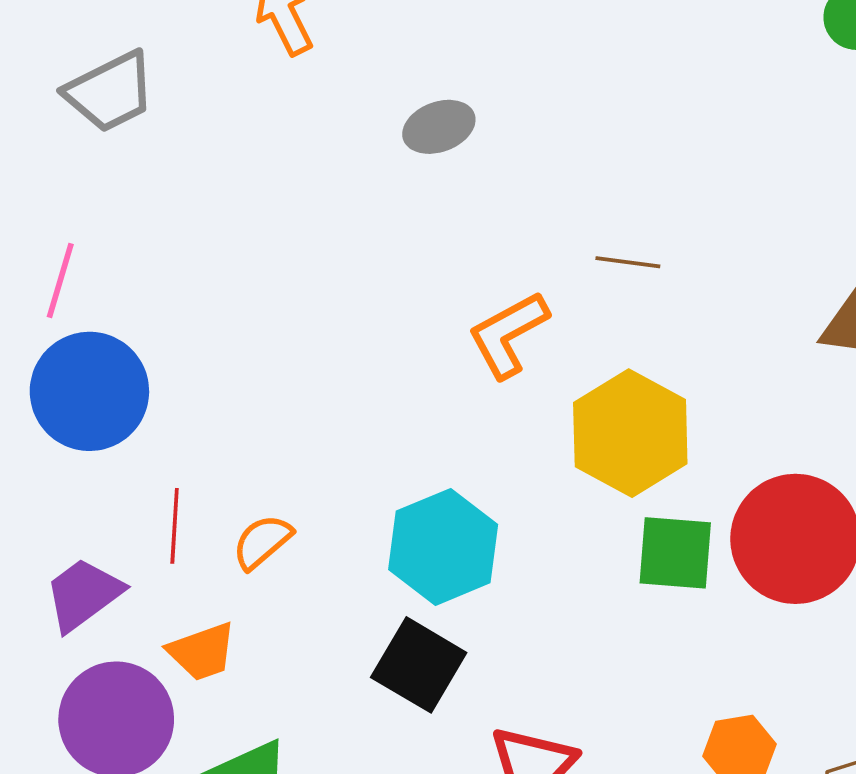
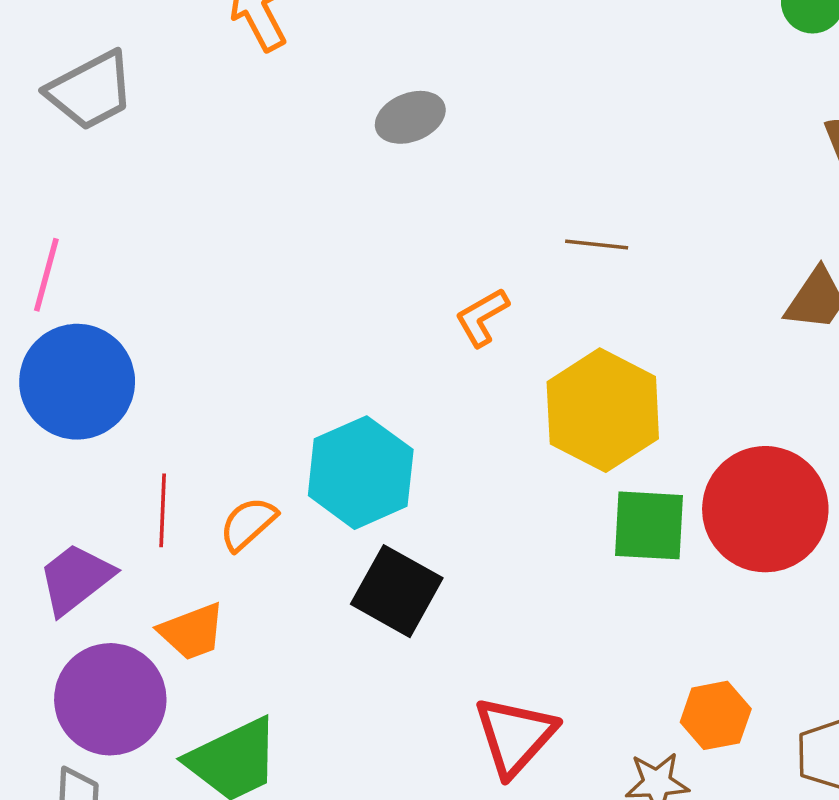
orange L-shape: (508, 334) -> (482, 317), size x0.7
cyan hexagon: (443, 547) -> (361, 473), moved
black square: (419, 665) -> (397, 591), moved

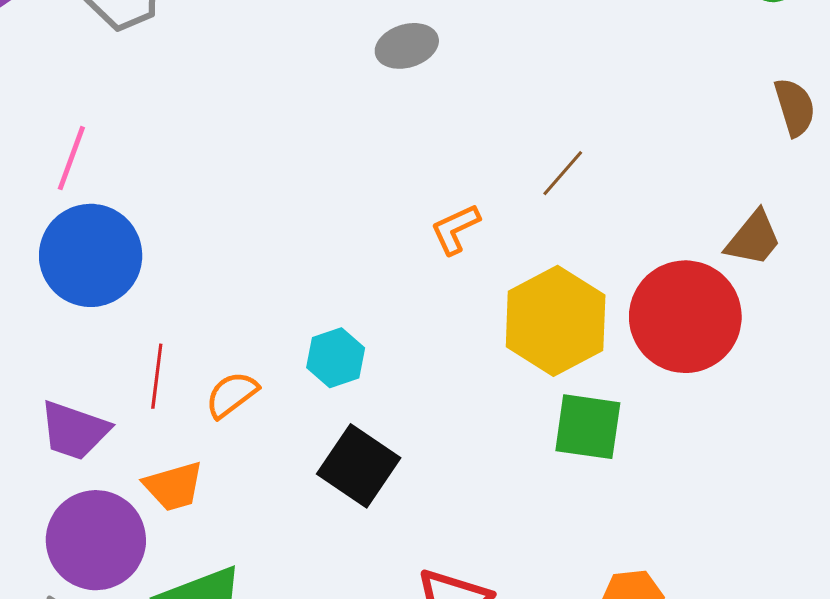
brown line: (597, 245) -> (563, 173), turned -60
cyan hexagon: (361, 473) -> (336, 358), size x0.6
red circle: (765, 509) -> (685, 317), moved
purple trapezoid: (76, 579) -> (74, 430), turned -128

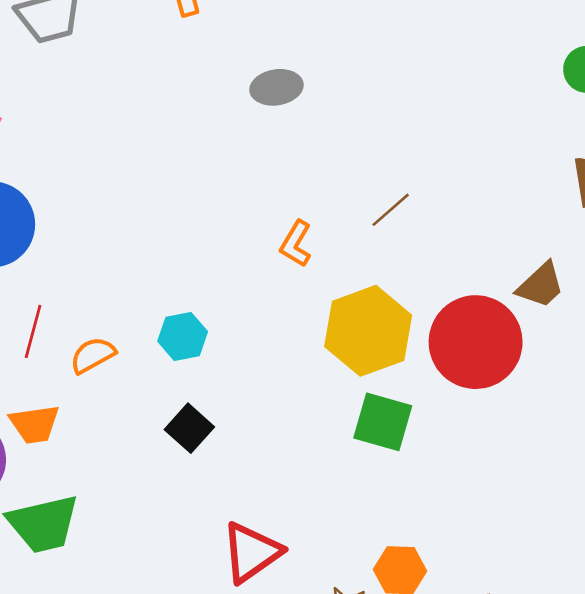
orange L-shape: (455, 229) -> (296, 244), turned -42
black square: (359, 466) -> (189, 428), size x0.7

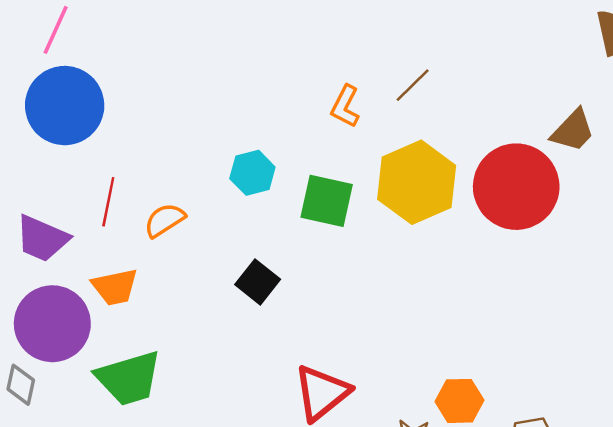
brown line: (391, 210) -> (413, 85), moved
cyan hexagon: (183, 336) -> (252, 173), moved
green square: (383, 422) -> (327, 201), moved

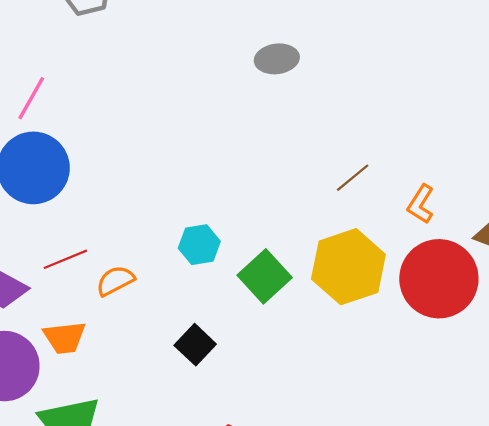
orange L-shape: (345, 106) -> (421, 204), moved
green square: (327, 201) -> (265, 276), turned 30
red line: (108, 202) -> (65, 259), turned 51

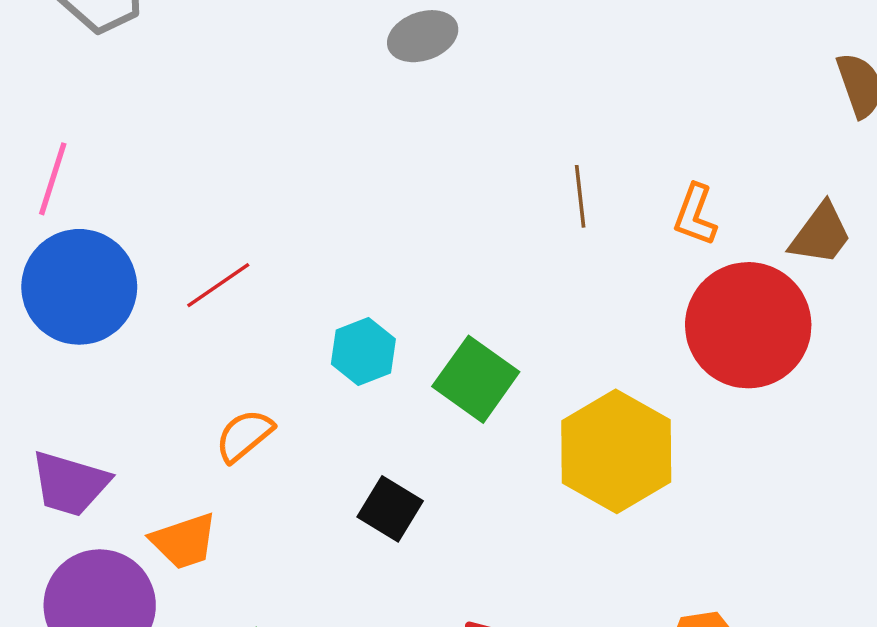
brown line: (353, 178) -> (580, 196), turned -45
red line: (65, 259) -> (218, 285), moved
yellow hexagon: (348, 267) -> (616, 451), moved

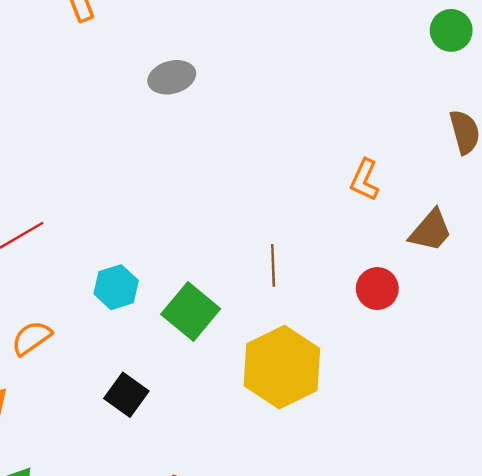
brown line: (580, 196) -> (273, 265), moved
orange L-shape: (695, 215) -> (365, 180), moved
red circle: (748, 325) -> (377, 289), size x0.5

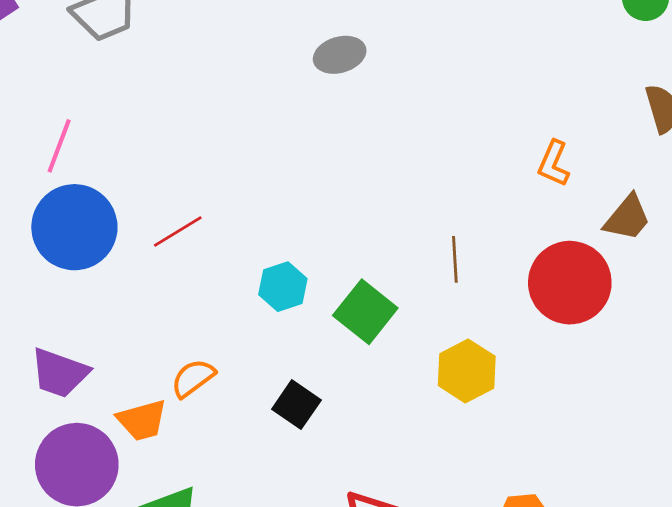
red circle: (377, 289) -> (570, 283), size x1.8
orange semicircle: (32, 338) -> (193, 378), moved
yellow hexagon: (282, 367) -> (467, 371), size x0.7

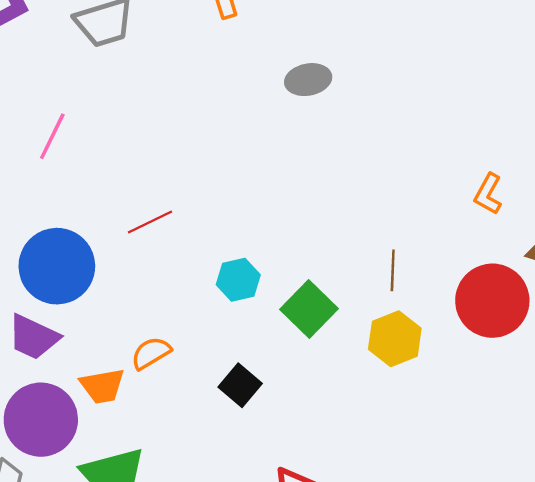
blue circle: (74, 227) -> (57, 266), moved
yellow hexagon: (467, 371) -> (395, 339), moved

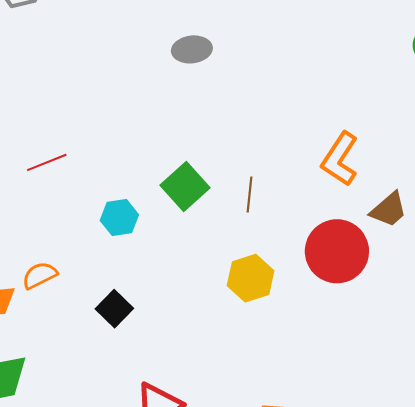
orange L-shape: (488, 194) -> (340, 159), size x1.5
brown line: (393, 270) -> (250, 195), moved
green square: (309, 309) -> (185, 187), moved

